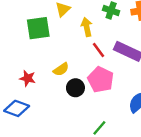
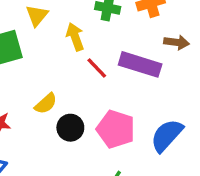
pink pentagon: (101, 80) -> (116, 129), moved

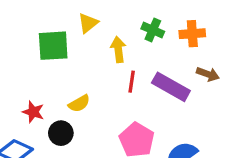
red line: (97, 68) -> (132, 82), turned 40
black circle: (70, 128) -> (61, 133), moved

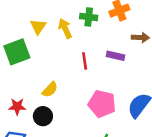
yellow arrow: (118, 49) -> (65, 29), moved
purple rectangle: (171, 87) -> (115, 56), size x0.6

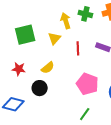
yellow triangle: (38, 27) -> (54, 38), moved
red star: (17, 107) -> (19, 69), moved

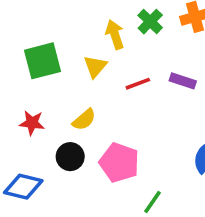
green cross: (85, 14) -> (150, 22), turned 32
red line: (78, 48) -> (138, 84), turned 72
pink pentagon: (87, 84) -> (119, 163), moved

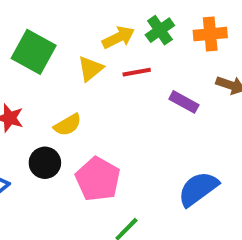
yellow arrow: (115, 35) -> (118, 37), turned 72
green square: (42, 61) -> (34, 52), turned 33
red line: (138, 84) -> (137, 72), moved

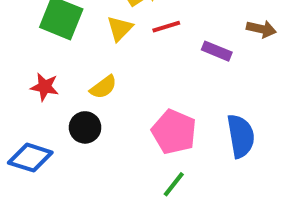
pink pentagon: (98, 179) -> (174, 132), moved
blue semicircle: (198, 189) -> (241, 136), turned 123

